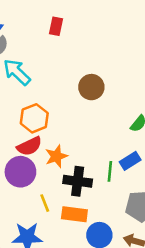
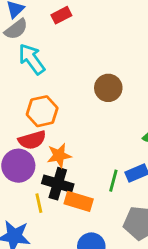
red rectangle: (56, 26) -> (61, 15), moved, turned 42
black cross: (78, 181) -> (58, 184), moved
orange rectangle: (74, 214) -> (79, 201), moved

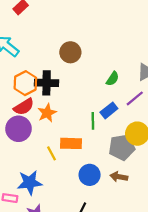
black cross: (58, 184) -> (47, 83), moved
yellow line: (39, 203) -> (51, 153), moved

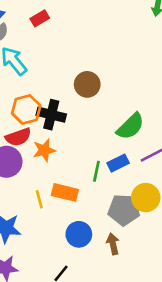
green semicircle: (113, 79) -> (130, 126), size x1.6
brown arrow: (119, 177) -> (113, 244), turned 56

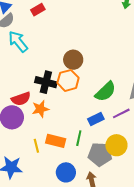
orange hexagon: (26, 109) -> (68, 80), moved
green line: (96, 171) -> (79, 138), moved

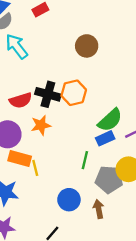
brown circle: (73, 60) -> (87, 46), moved
green semicircle: (105, 92) -> (110, 120), moved
red semicircle: (21, 99) -> (21, 100), moved
orange rectangle: (56, 141) -> (20, 159), moved

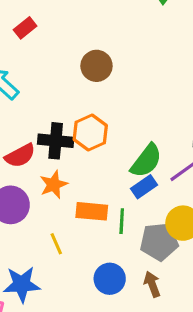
orange rectangle: (20, 159) -> (92, 211), moved

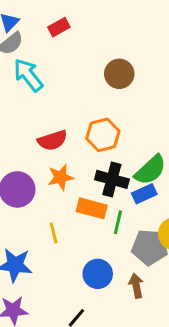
black cross: (56, 141) -> (112, 179), moved
red semicircle: (20, 156) -> (52, 140), moved

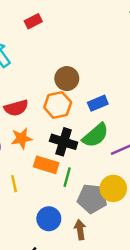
red rectangle: (59, 27) -> (33, 21), moved
brown circle: (119, 74) -> (67, 79), moved
blue rectangle: (144, 194) -> (98, 103), moved

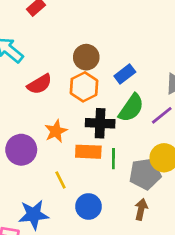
red semicircle: (16, 108) -> (39, 84), moved
blue circle: (49, 219) -> (89, 206), moved
brown arrow: (80, 230) -> (141, 209), turned 36

